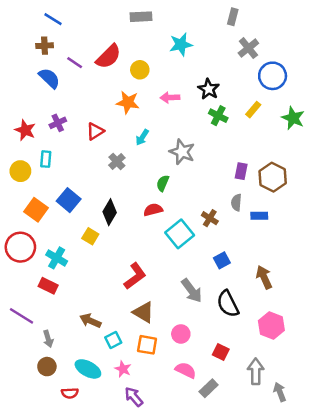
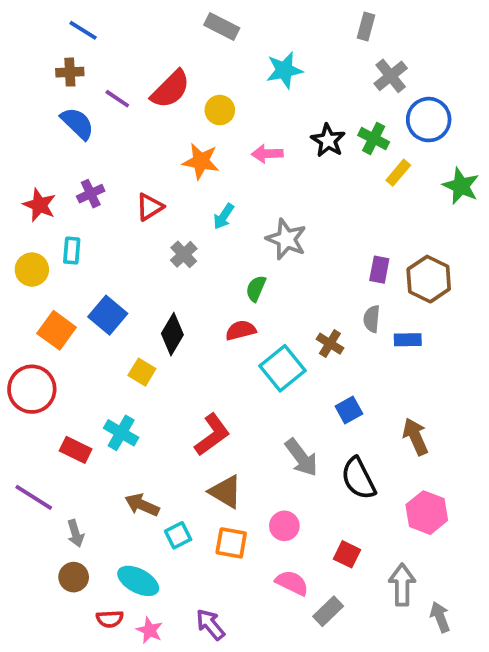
gray rectangle: (141, 17) -> (222, 27), turned 30
green cross: (218, 116) -> (374, 139), moved
cyan cross: (57, 258) -> (121, 433), moved
pink star: (123, 369) -> (150, 630), moved

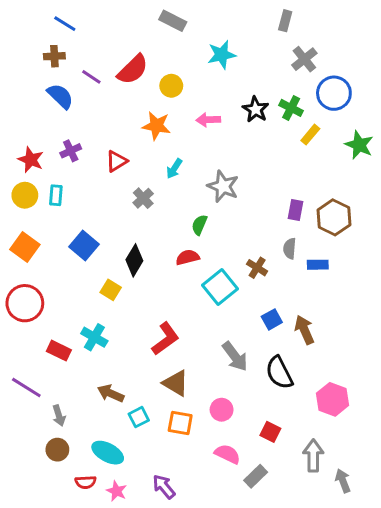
yellow circle: (32, 270) -> (25, 195), moved
orange square: (57, 330) -> (25, 247), moved
brown arrow: (415, 437) -> (304, 330), moved

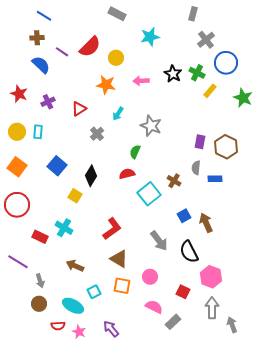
red star: (31, 160) -> (19, 94), moved
pink hexagon: (332, 399) -> (211, 277), moved
cyan square: (139, 417) -> (94, 292), moved

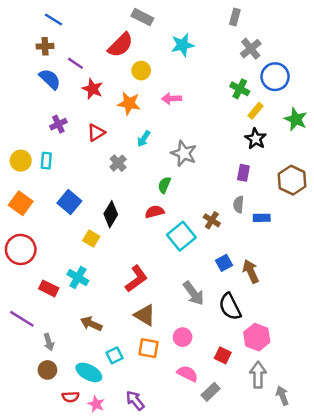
red semicircle: (90, 47) -> (120, 45), moved
black star: (173, 74) -> (256, 139), moved
red star: (19, 94) -> (92, 89), moved
brown hexagon: (226, 147) -> (292, 180), moved

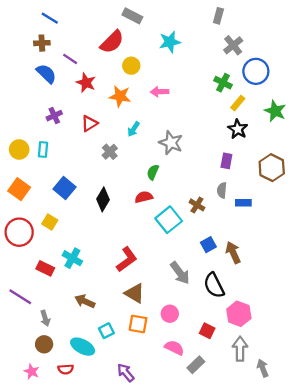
yellow square: (91, 239) -> (50, 222), moved
pink star: (96, 404) -> (32, 371), moved

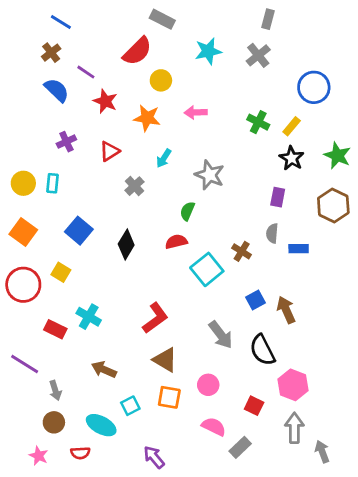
brown cross: (42, 43) -> (51, 53), turned -35
gray cross: (233, 45) -> (258, 55), moved
green cross: (223, 83) -> (258, 122), moved
green star: (275, 111) -> (337, 155), moved

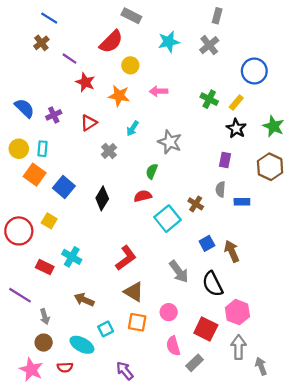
blue semicircle: (57, 90) -> (24, 108), moved
orange square: (23, 232) -> (35, 175), moved
red square: (254, 406) -> (206, 329), size x1.5
pink semicircle: (214, 427) -> (173, 346), turned -132
pink star: (39, 456) -> (31, 370), size x1.5

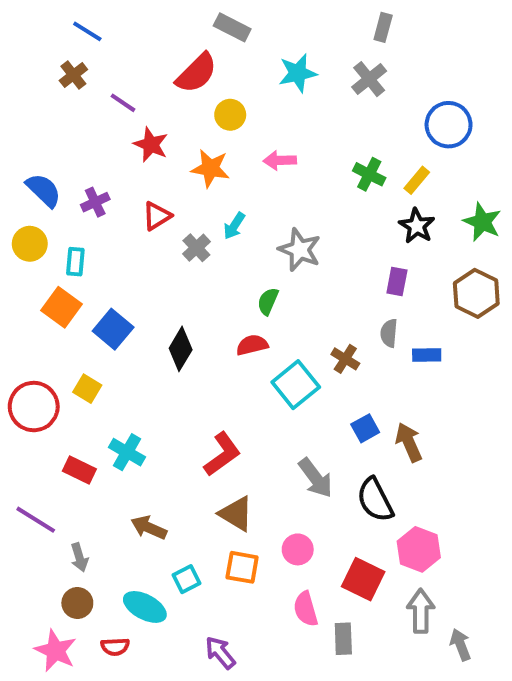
yellow circle: (19, 149) -> (30, 244), moved
gray cross: (109, 151) -> (196, 248), moved
gray rectangle: (195, 363) -> (343, 639), turned -48

